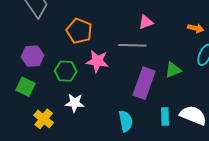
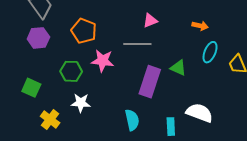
purple hexagon: (33, 56) -> (38, 38), moved
green triangle: (173, 70) -> (178, 68), turned 48
cyan rectangle: (165, 117) -> (171, 127), moved

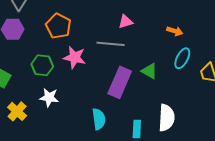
white semicircle: (199, 113) -> (167, 118), turned 68

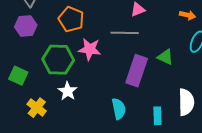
green hexagon: (42, 65) -> (58, 60), size x1.4
white star: (49, 97) -> (68, 91), turned 30

